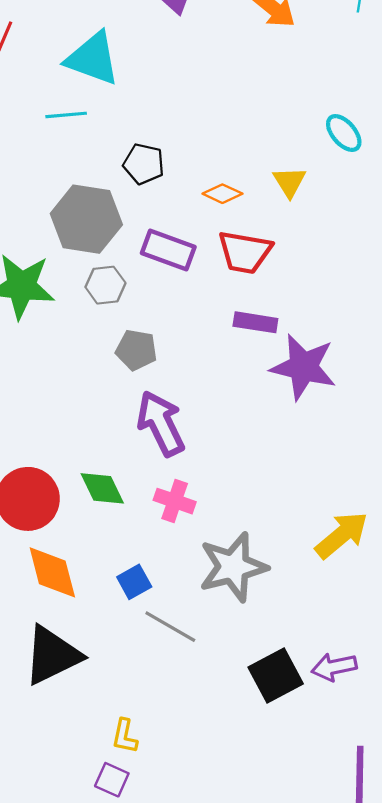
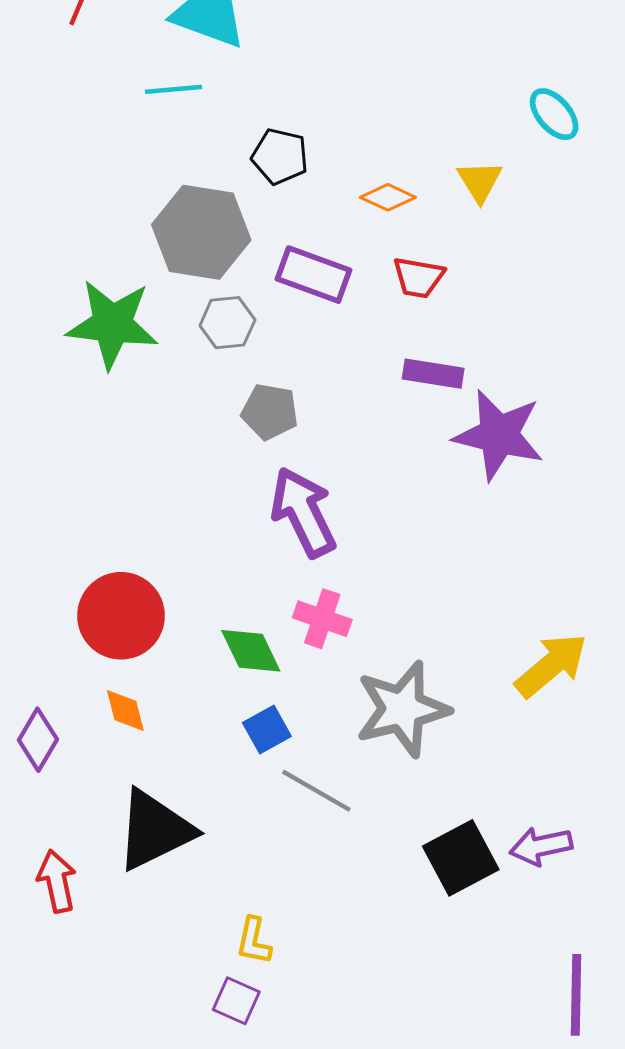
red trapezoid: (245, 252) -> (418, 277), size x0.7
green diamond: (102, 488) -> (251, 651), moved
orange diamond: (52, 572) -> (125, 711), moved, size x0.6

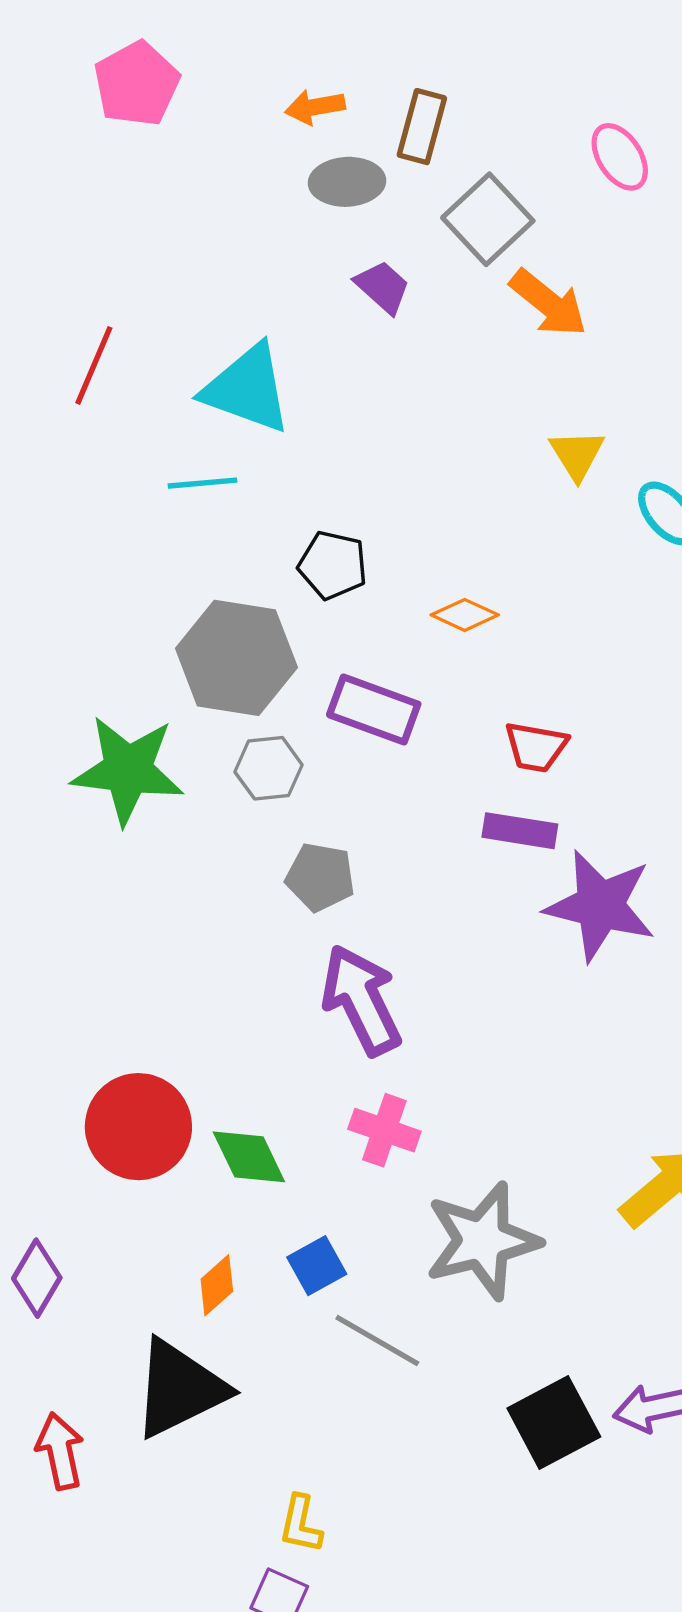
yellow triangle: (480, 181) -> (577, 455), moved
red trapezoid: (418, 277) -> (536, 747), moved
green diamond: (251, 651) -> (249, 1157), moved
orange diamond: (125, 711) -> (217, 1285), moved, turned 63

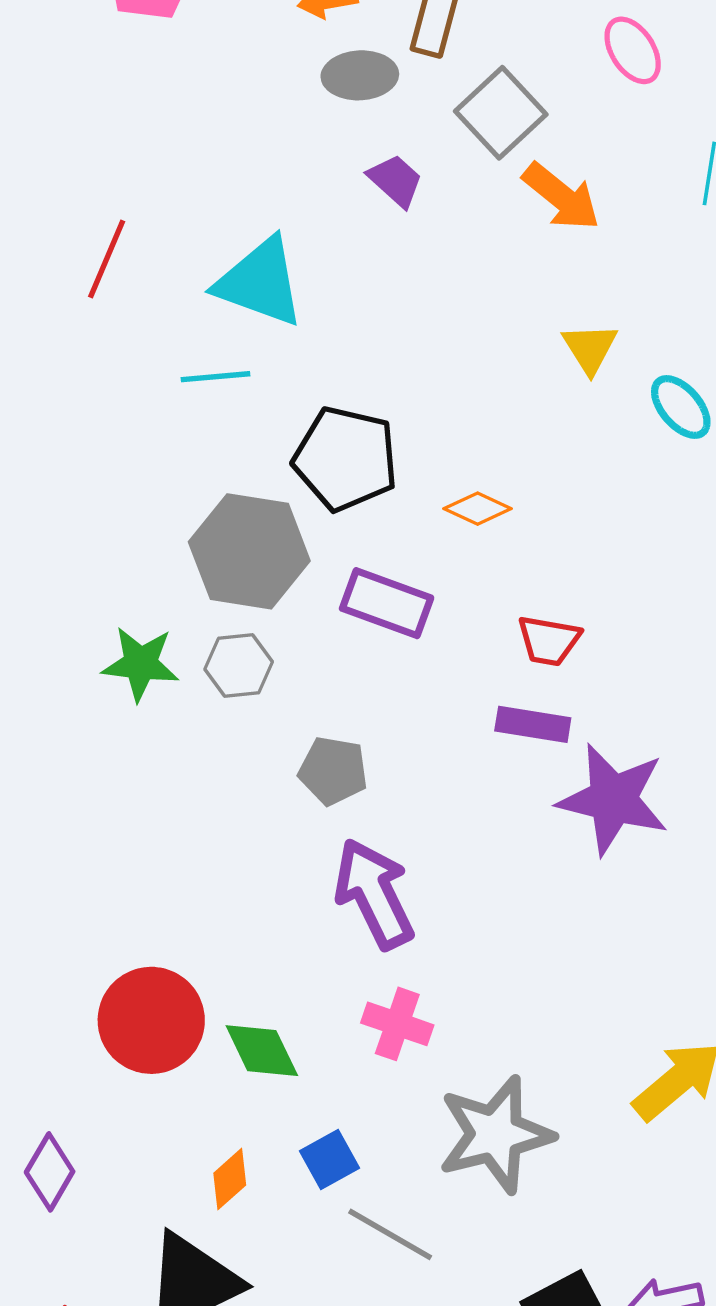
black pentagon: (333, 565) -> (346, 459), size x1.5
gray hexagon: (269, 768) -> (239, 666), moved
green star: (128, 770) -> (141, 664), size x0.7

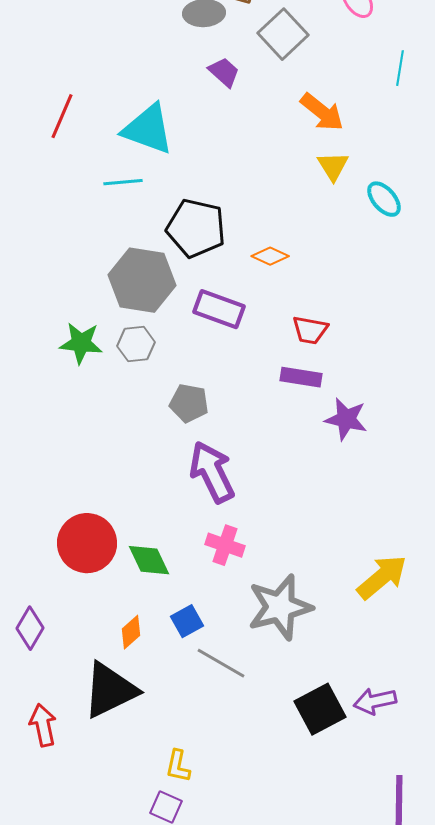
orange arrow: (561, 197) -> (322, 112), moved
purple star: (613, 799) -> (346, 419), size x0.7

